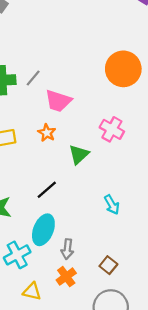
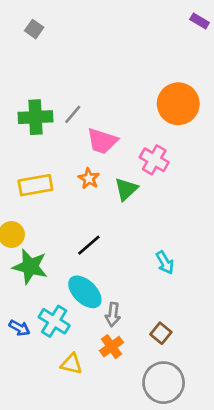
pink cross: (112, 129) -> (154, 160), moved
green triangle: (79, 154) -> (126, 189), moved
cyan ellipse: (43, 230) -> (85, 292), turned -68
cyan cross: (17, 255) -> (54, 321), turned -30

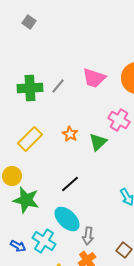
pink trapezoid: (102, 141) -> (94, 78), moved
yellow rectangle: (35, 185) -> (30, 139), turned -35

